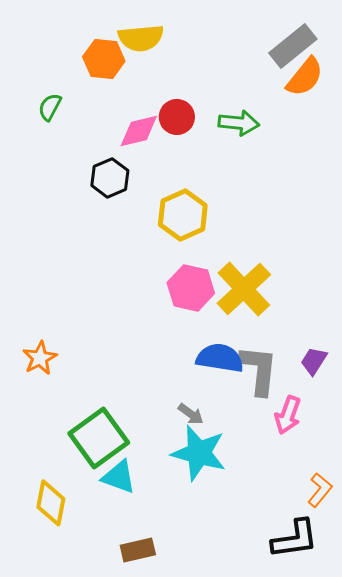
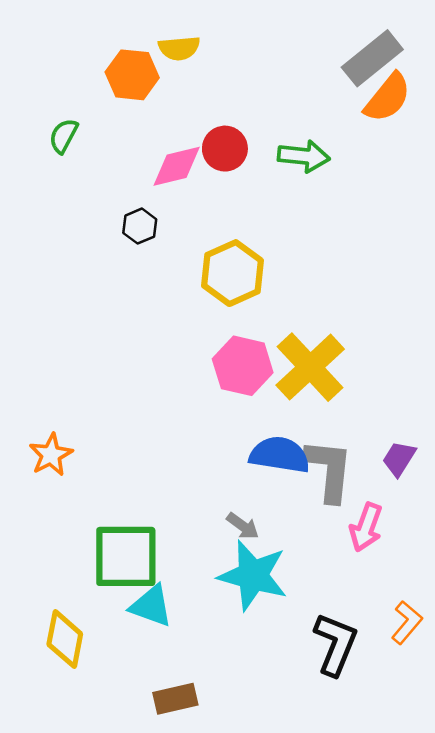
yellow semicircle: (141, 38) -> (179, 48), size x0.7
black hexagon: (110, 178) -> (140, 226), size x0.7
green square: (99, 438) -> (126, 556), turned 36
black L-shape: (295, 539) -> (335, 644), moved, turned -60

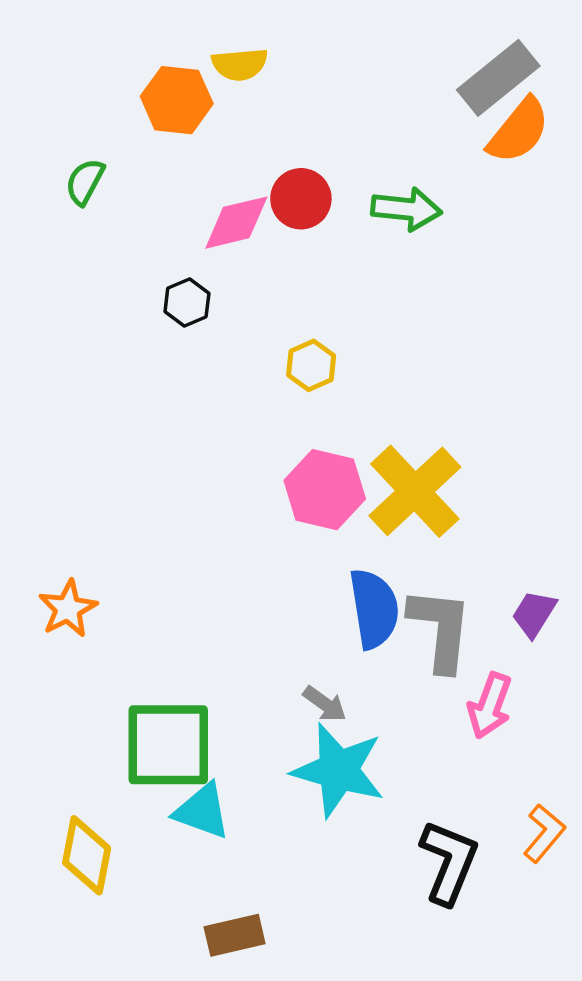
yellow hexagon: (233, 273) -> (311, 365), size x0.6
blue semicircle: (280, 455) -> (374, 609), turned 72

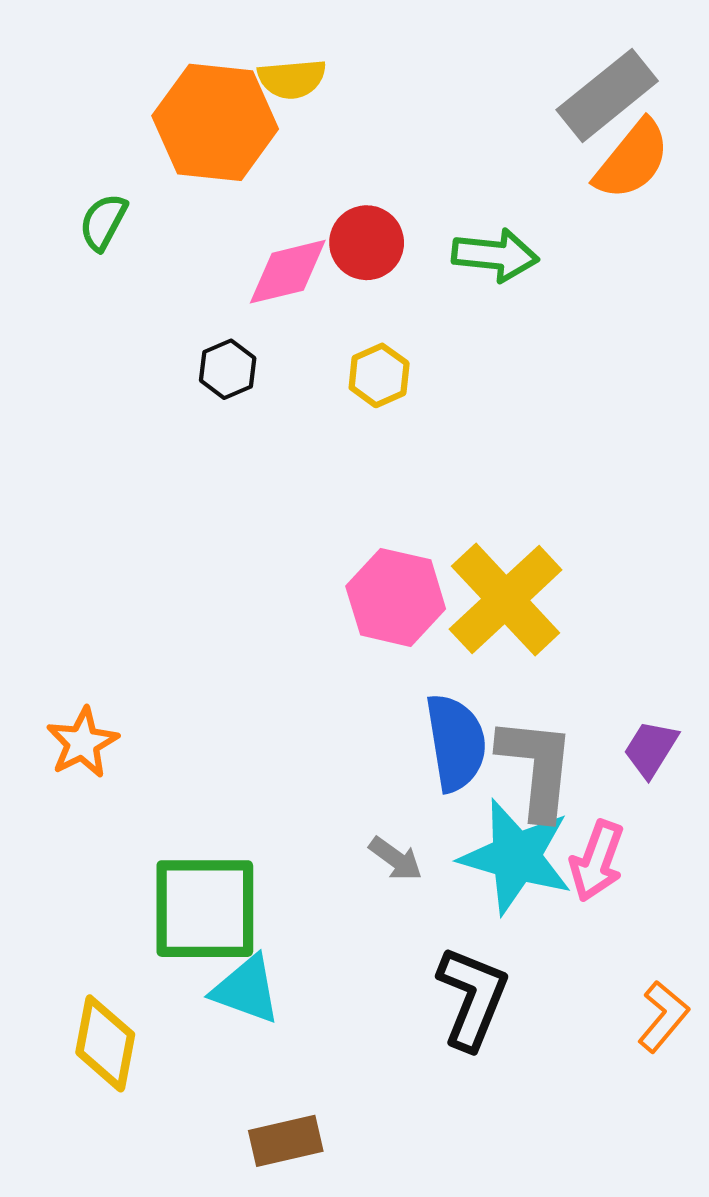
orange hexagon: (177, 100) -> (215, 122), size x1.4
yellow hexagon: (311, 365) -> (379, 375), moved
cyan star: (338, 770) -> (516, 857), moved
black L-shape: (449, 862) -> (472, 998), moved

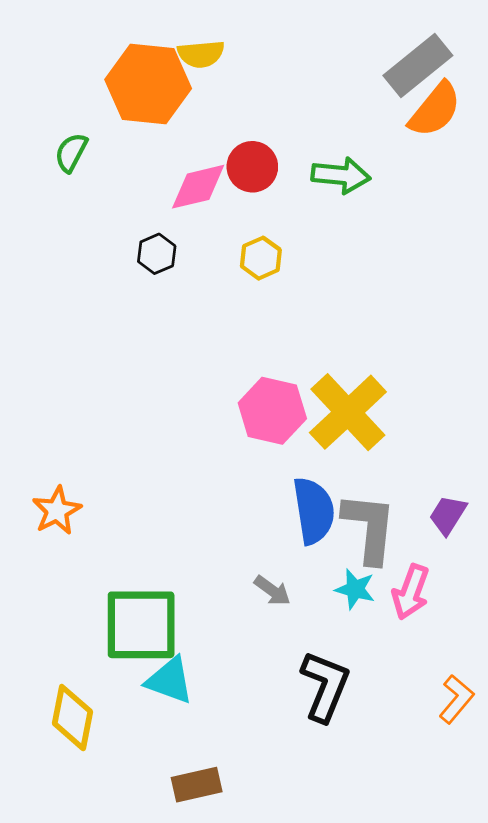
cyan star: (516, 857) -> (355, 589), size x0.5

